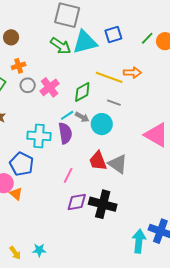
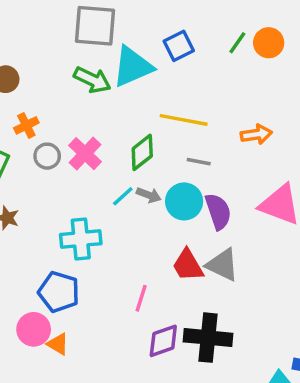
orange arrow: (132, 73) -> (256, 134), moved
purple semicircle: (65, 133) -> (218, 211), moved

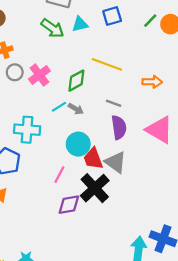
cyan triangle: (133, 67) -> (80, 24), size x0.6
gray line: (199, 162) -> (114, 103), moved
cyan circle: (184, 201) -> (78, 144), moved
black cross: (208, 338) -> (95, 188), moved, turned 32

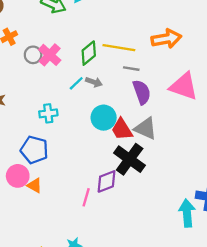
yellow line: (107, 64) -> (119, 48), moved
gray circle: (15, 72) -> (33, 55), moved
orange arrow: (152, 82) -> (166, 39), size x1.4
cyan cross: (27, 130) -> (48, 113), size x0.7
pink line: (59, 175) -> (86, 197), moved

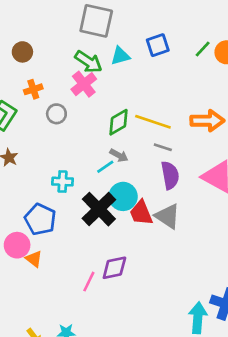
pink cross: (50, 55) -> (84, 84), moved
cyan line: (76, 83) -> (105, 167), moved
black cross: (130, 159) -> (99, 209), moved

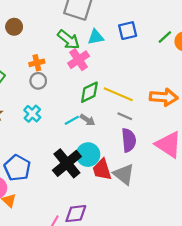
pink cross: (84, 84) -> (79, 60), moved
orange cross: (33, 89) -> (37, 63), moved
cyan line: (105, 167) -> (72, 120), moved
cyan cross: (63, 182) -> (32, 114), moved, turned 35

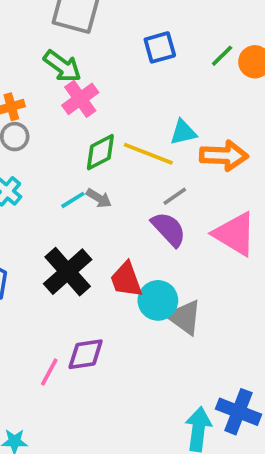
cyan triangle: (96, 37) -> (183, 132), moved
gray line: (125, 116) -> (175, 196), moved, turned -56
purple semicircle: (129, 140) -> (169, 229), turned -35
cyan circle: (88, 155) -> (158, 300), moved
gray triangle: (124, 174) -> (184, 317), moved

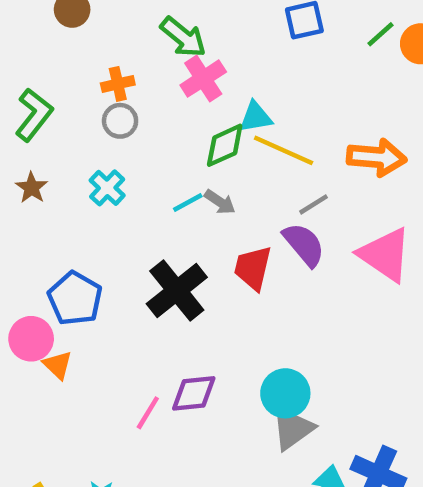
cyan triangle: (183, 132) -> (256, 117), moved
red trapezoid: (126, 280) -> (253, 268), moved, turned 30
cyan circle: (158, 300) -> (285, 393), moved
gray triangle: (184, 317) -> (292, 429), moved, turned 45

